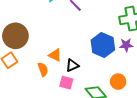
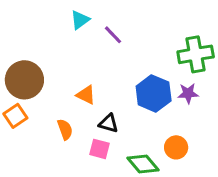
orange triangle: (55, 55) -> (86, 95), moved
black triangle: (72, 65) -> (109, 123), turned 40

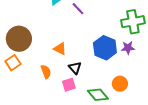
black triangle: (109, 123) -> (75, 68), turned 32
pink square: (99, 149) -> (69, 85), turned -32

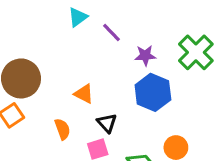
green cross: (133, 22) -> (196, 52), turned -35
purple star: (128, 48) -> (145, 55), moved

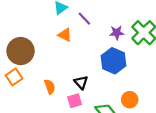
purple star: (145, 55) -> (117, 33), moved
orange triangle: (84, 94) -> (65, 35), moved

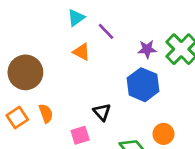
orange square: (14, 77) -> (17, 117), moved
orange semicircle: (50, 87) -> (46, 113), moved
pink square: (75, 101) -> (80, 135), moved

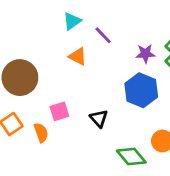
orange semicircle: (46, 113) -> (41, 133), moved
pink square: (80, 135) -> (59, 111), moved

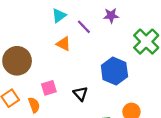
purple star: (145, 54) -> (111, 15), moved

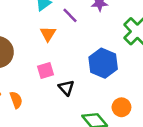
orange triangle: (63, 44) -> (48, 34), turned 35
pink square: (49, 88) -> (46, 70), moved

